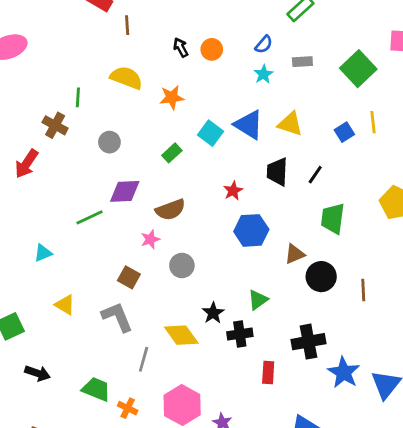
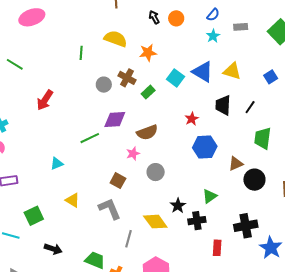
brown cross: (55, 125) -> (127, 78), moved

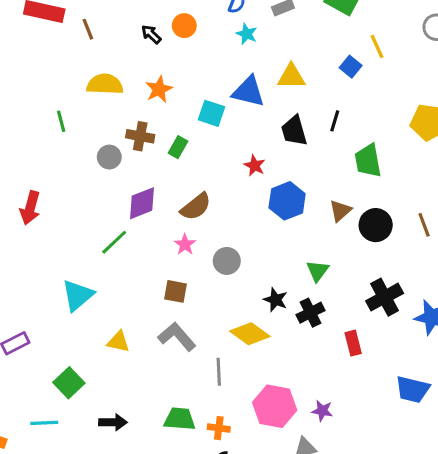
cyan triangle: (57, 163) -> (78, 295), size x1.6

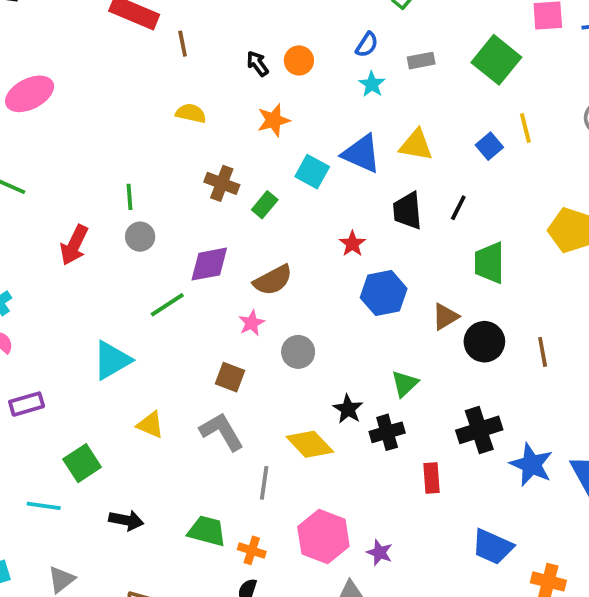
yellow semicircle: (105, 84) -> (191, 113), size x0.7
orange star: (159, 89) -> (274, 120), moved
green line: (61, 121) -> (129, 197), moved
gray circle: (109, 157) -> (140, 237), moved

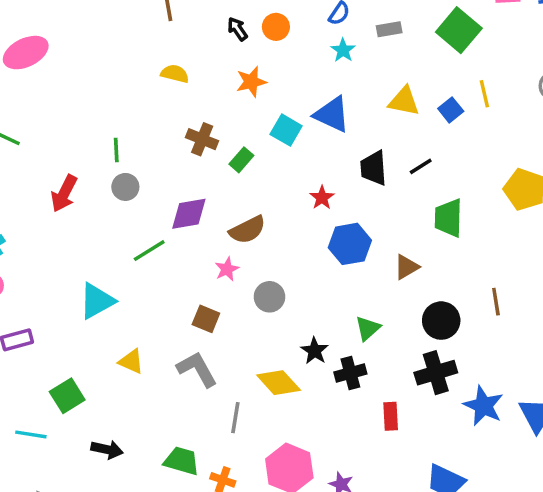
yellow triangle: (416, 145) -> (404, 101), moved
black line: (458, 208) -> (421, 166), turned 30
black circle: (484, 342) -> (441, 321), moved

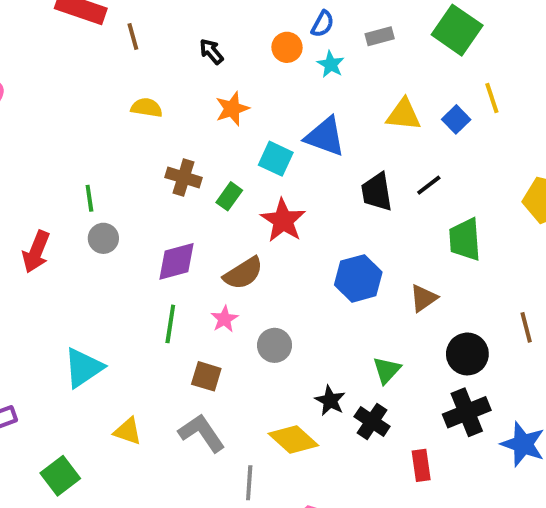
orange circle: (276, 27) -> (287, 47), moved
red star: (322, 198) -> (283, 220), moved, size x1.6
green line: (149, 251) -> (170, 324), moved, turned -44
black cross: (350, 373) -> (372, 421), turned -36

